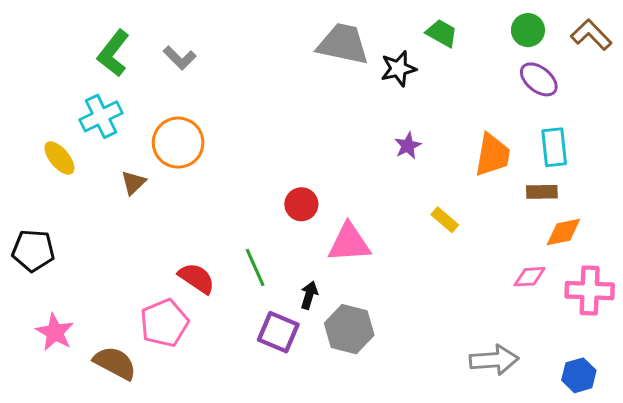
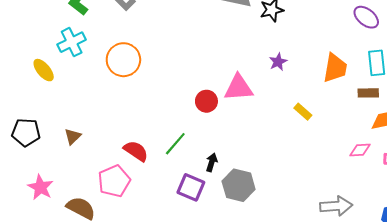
brown triangle: (133, 183) -> (73, 136), moved
pink triangle: (349, 243) -> (239, 88), moved
green line: (255, 267) -> (175, 144), turned 65

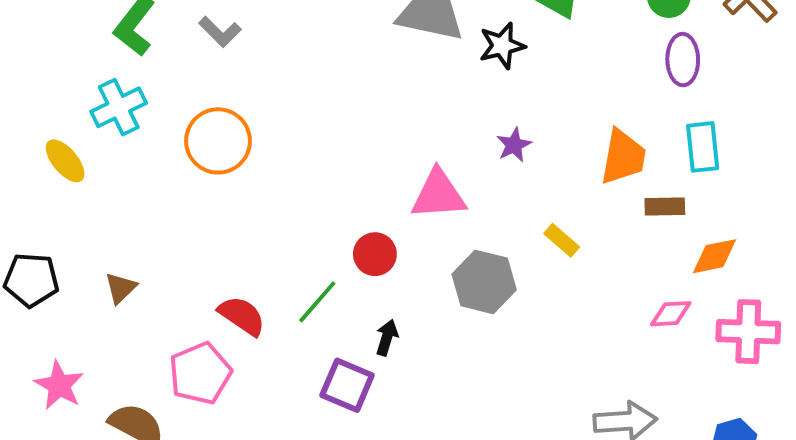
purple ellipse: (366, 17) -> (683, 60), turned 50
brown rectangle: (368, 93) -> (665, 206), moved
red circle: (206, 101) -> (375, 254), moved
gray hexagon: (239, 185) -> (484, 282), moved

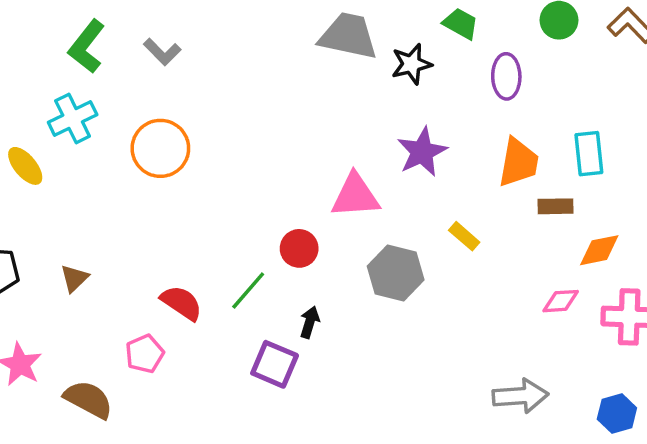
purple ellipse: (683, 60) -> (506, 76), moved
purple star: (514, 145) -> (422, 152), size x1.6
pink pentagon: (200, 373) -> (145, 354), size x0.7

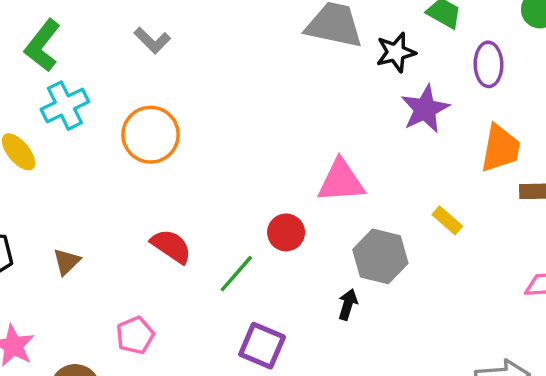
green L-shape: (87, 47) -> (43, 45), moved
purple star: (422, 152) -> (425, 109), moved
red semicircle: (181, 303) -> (171, 246), moved
black arrow: (310, 322) -> (348, 304), moved

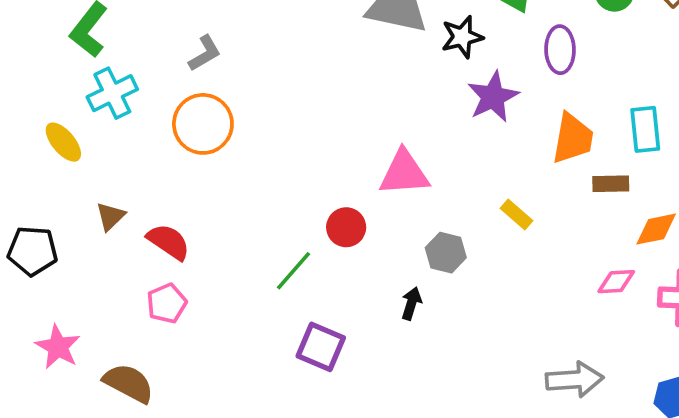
gray L-shape: (152, 40) -> (205, 53), moved, turned -75
red semicircle: (171, 246) -> (168, 242), moved
gray hexagon: (380, 256) -> (446, 253), size x0.7
brown triangle: (67, 262) -> (110, 216), moved
pink pentagon: (135, 335) -> (167, 303), moved

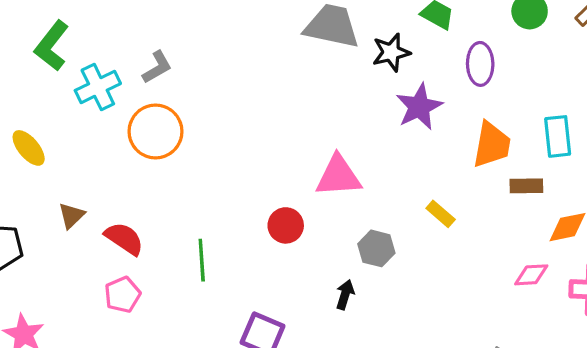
cyan cross: (112, 93) -> (98, 87), moved
green line: (294, 271) -> (202, 260), moved, turned -45

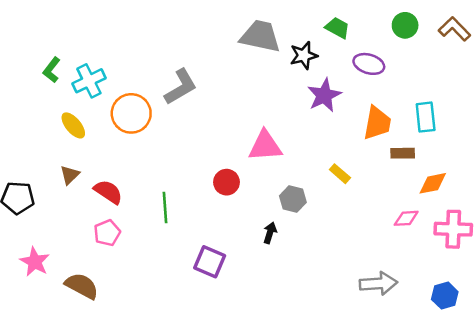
green L-shape: (52, 46) -> (52, 70), moved, size x0.7
purple ellipse: (480, 64) -> (369, 64), turned -72
gray L-shape: (157, 67) -> (181, 87), moved, size x1.5
yellow ellipse: (29, 148) -> (73, 125), moved

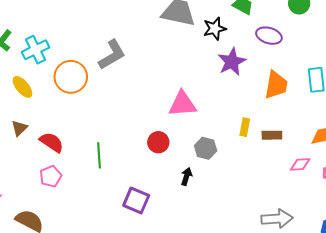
brown rectangle: (403, 153) -> (272, 135), moved
yellow rectangle: (340, 174) -> (245, 127), turned 60
red circle: (226, 182) -> (158, 142), moved

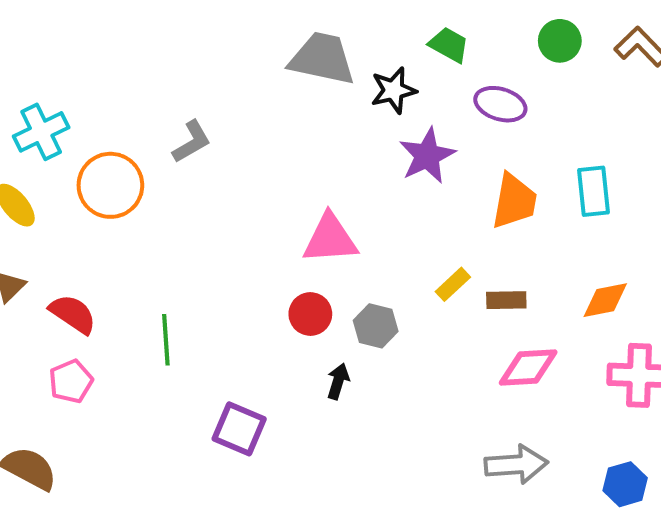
gray L-shape: (112, 55) -> (192, 142), size x0.7
yellow rectangle: (245, 127) -> (453, 284), turned 36
red circle: (158, 142) -> (310, 314), moved
pink diamond: (300, 164) -> (528, 367), moved, size x1.4

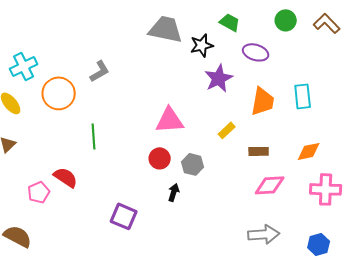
yellow rectangle: (453, 284) -> (227, 130), moved
red semicircle: (73, 314) -> (66, 177), moved
green line: (166, 340) -> (94, 136), moved

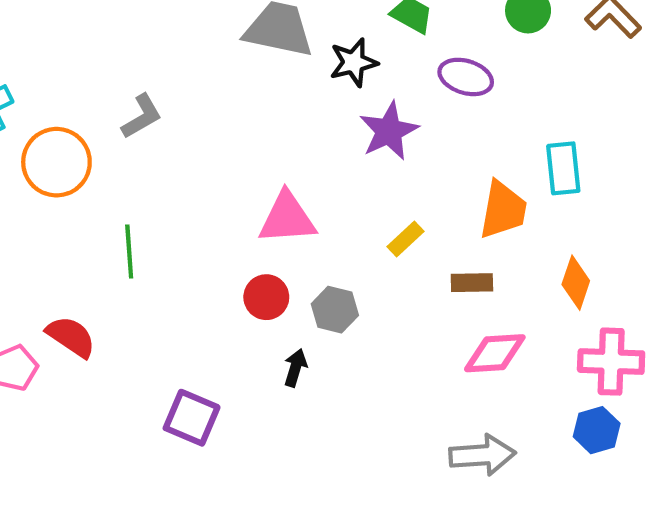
orange trapezoid: (263, 101) -> (503, 210), moved
orange diamond: (309, 151) -> (576, 283), turned -60
blue hexagon: (319, 244) -> (597, 430), moved

